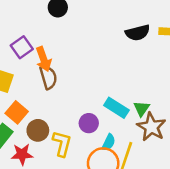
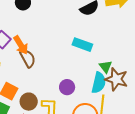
cyan rectangle: (116, 108) -> (82, 45), moved
cyan semicircle: (109, 142) -> (99, 83), moved, size x1.5

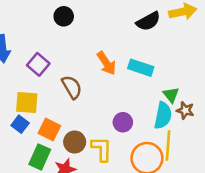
orange arrow: (21, 45) -> (106, 63), moved
brown star: (116, 79) -> (185, 110), size x0.6

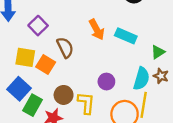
green triangle: (171, 95) -> (158, 52), moved, turned 32
blue square: (20, 124) -> (19, 89), moved, size x1.5
orange square: (49, 130) -> (46, 65), moved

